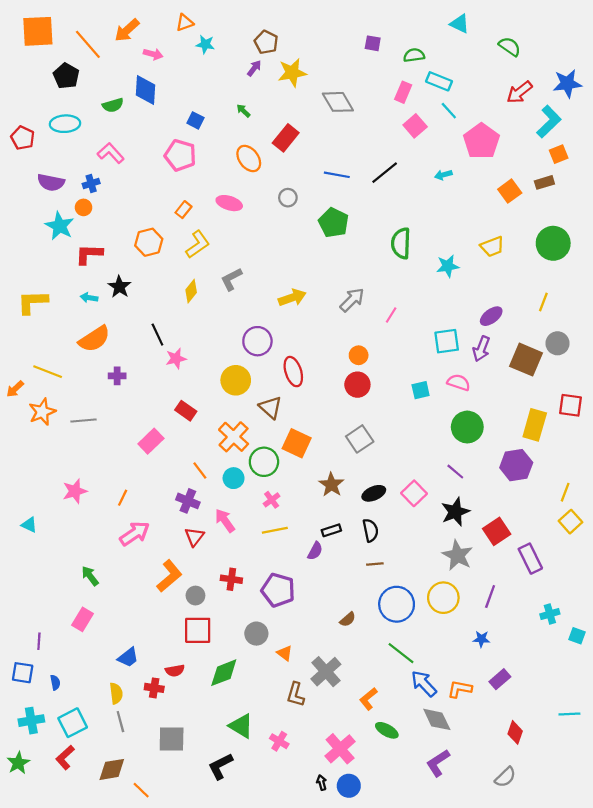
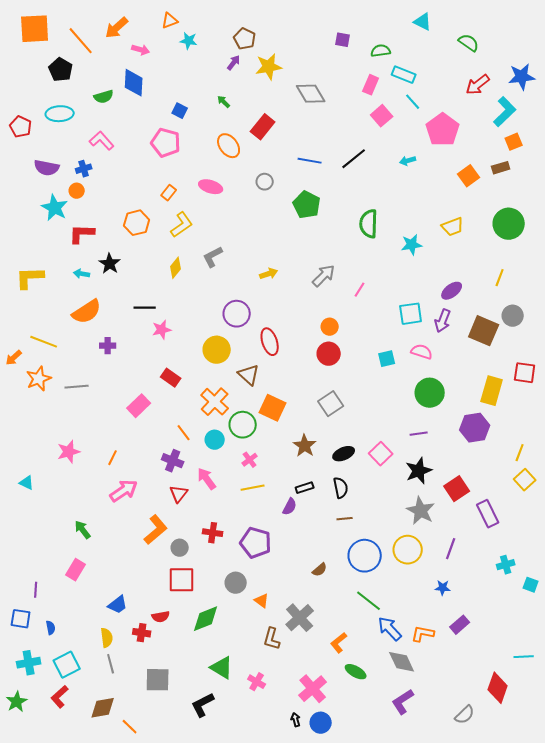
yellow arrow: (292, 298) -> (269, 274), size x0.7
black line: (157, 335) -> (145, 308), turned -65
purple line: (455, 472) -> (419, 434), turned -48
red diamond: (515, 732) -> (498, 688), moved, size x1.4

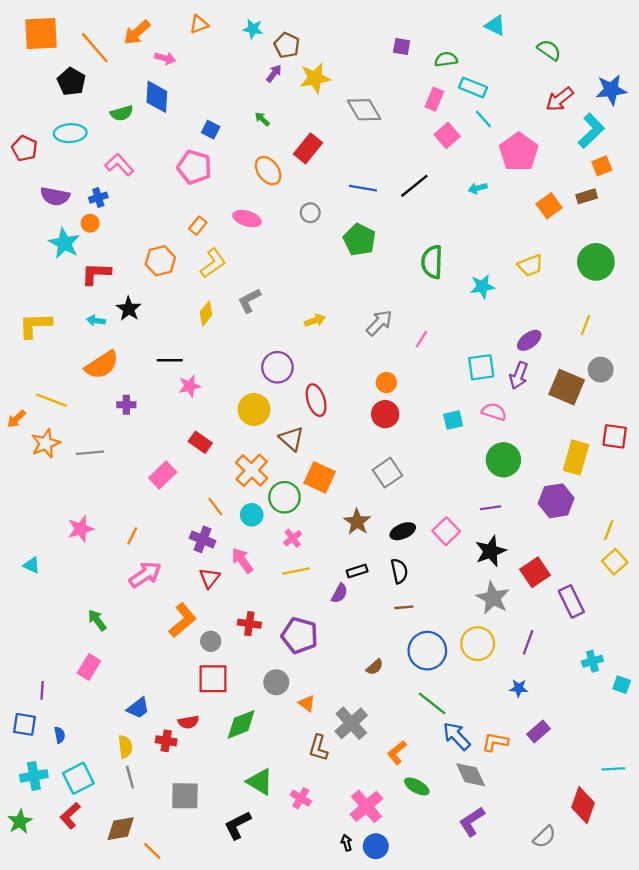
cyan star: (189, 41) -> (253, 29), moved

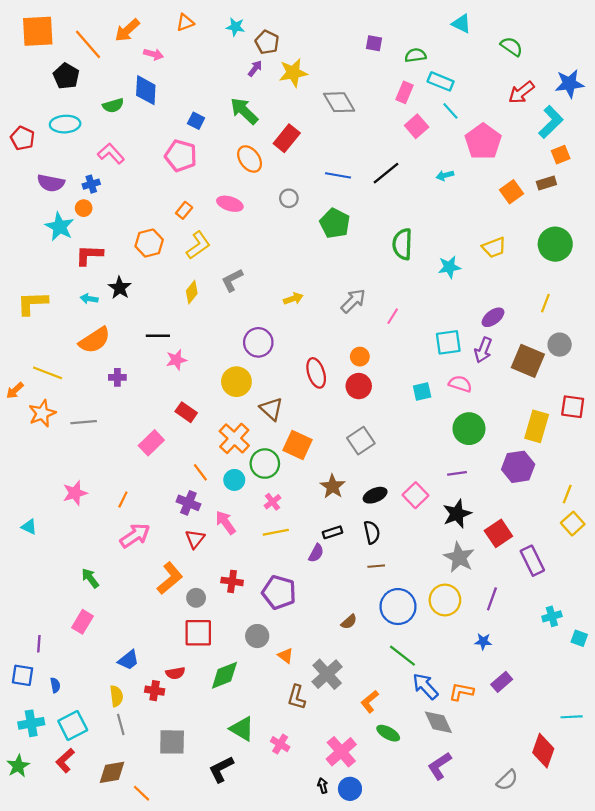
green arrow: (262, 119) -> (244, 111), size x2.0
red ellipse: (316, 400) -> (316, 373), moved

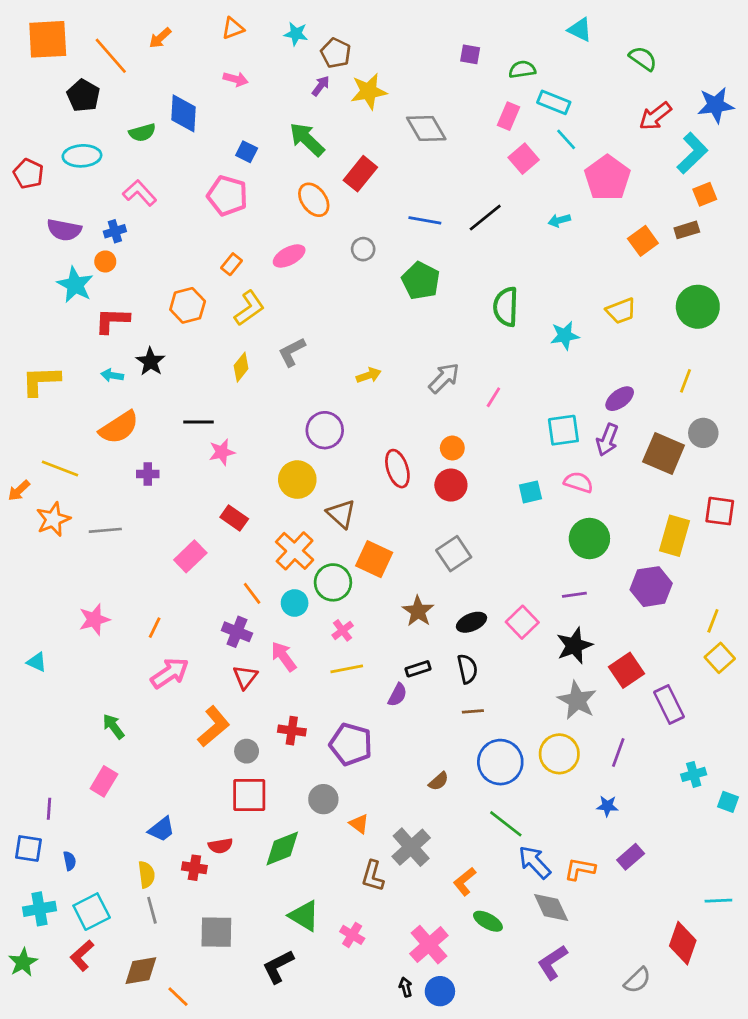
orange arrow: (127, 30) -> (160, 38), size x0.7
pink arrow: (153, 54) -> (236, 79), moved
pink ellipse: (230, 204) -> (289, 256), turned -45

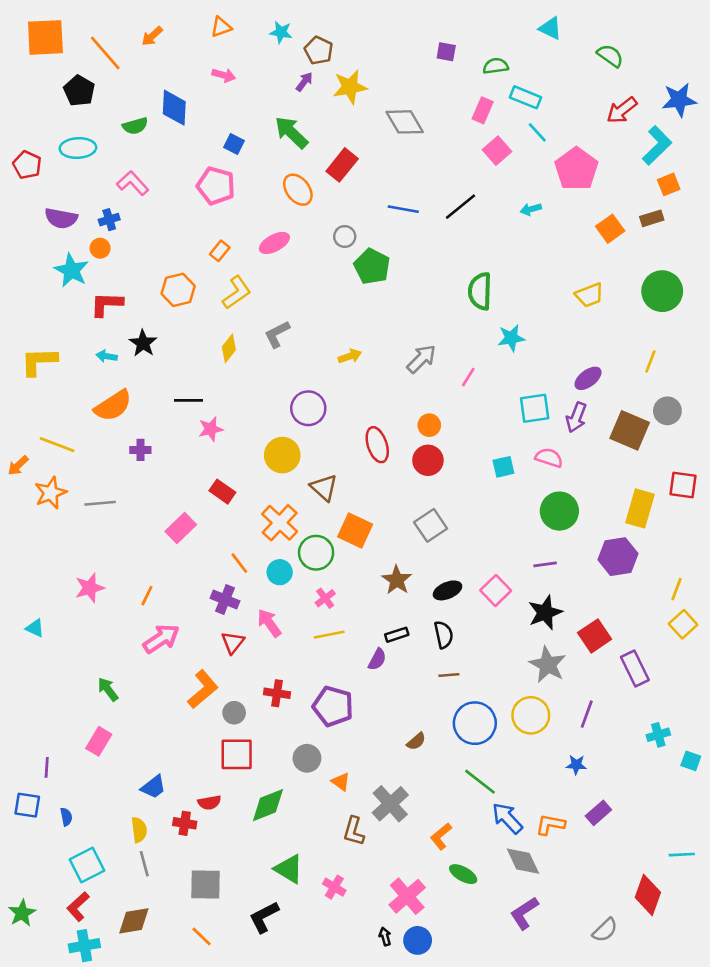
green pentagon: (421, 281) -> (372, 266), moved
cyan star: (565, 336) -> (511, 338), moved
cyan cross: (39, 909) -> (84, 946), moved
orange line: (178, 997) -> (202, 937), moved

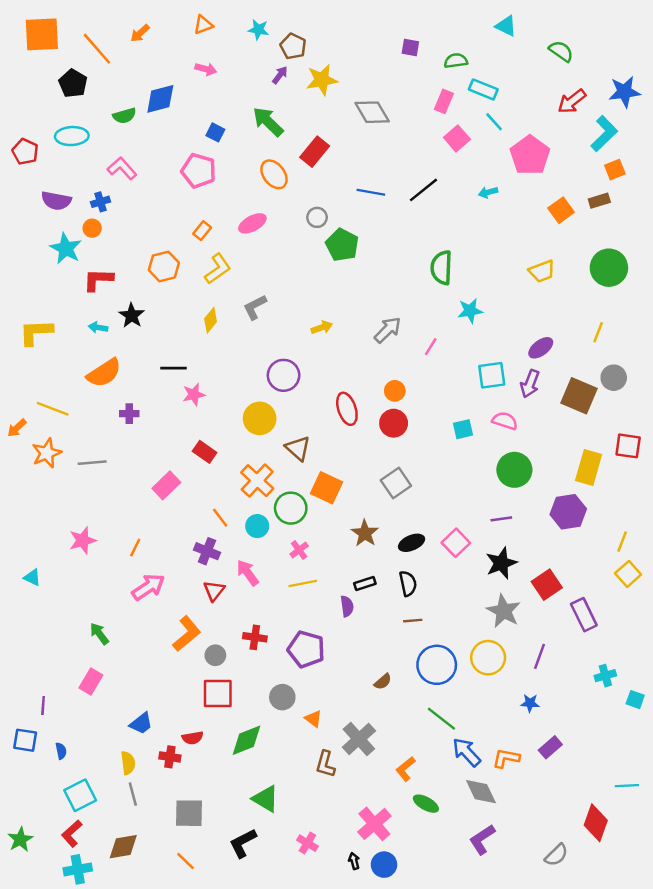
blue diamond: (174, 108) -> (160, 99), turned 72
purple semicircle: (377, 659) -> (347, 606), turned -36
pink cross: (334, 887) -> (307, 843), moved

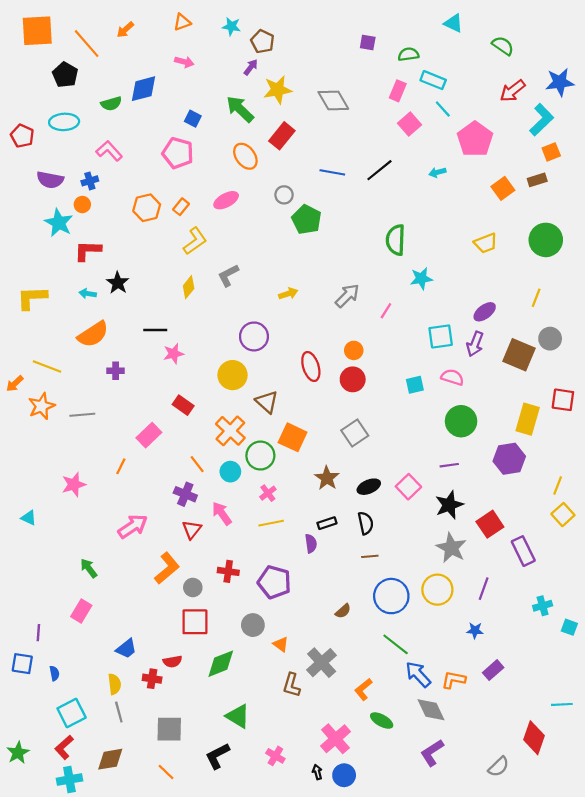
yellow star: (322, 80) -> (278, 90), moved
orange hexagon: (164, 266) -> (147, 208), moved
orange line: (135, 548) -> (121, 466), moved

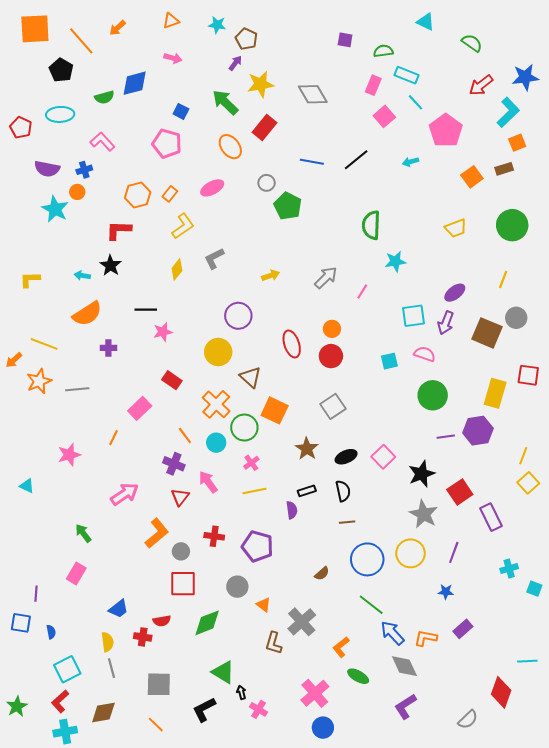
red L-shape: (88, 251) -> (119, 230), moved
yellow L-shape: (32, 298) -> (30, 280), size x0.7
purple line: (449, 465) -> (446, 437), moved
black arrow: (317, 772) -> (241, 692), moved

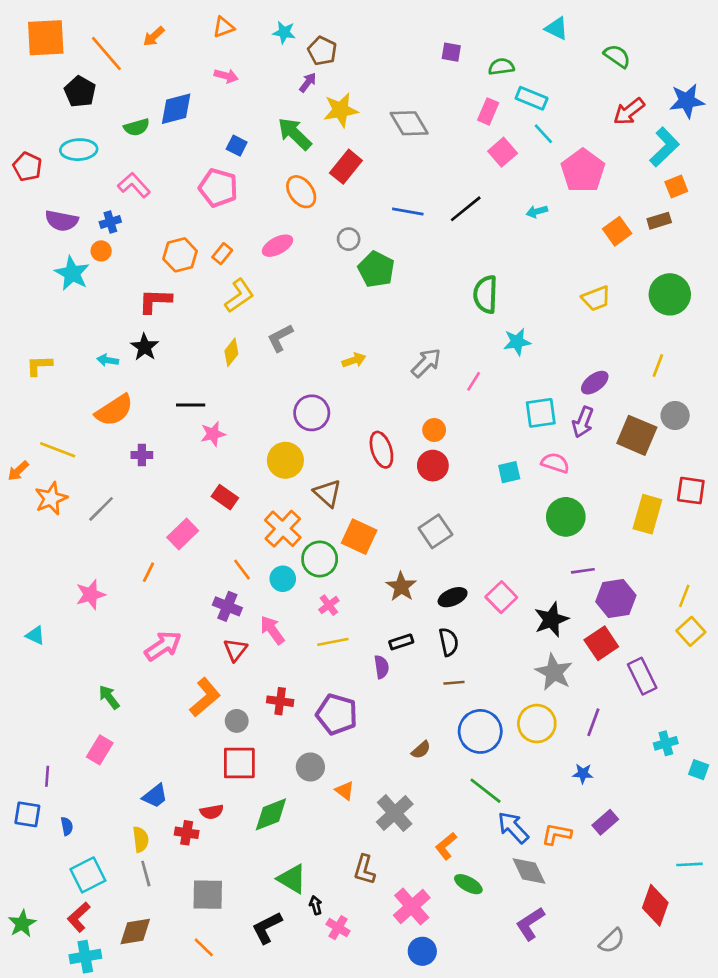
gray line: (77, 389) -> (101, 509), turned -40
purple hexagon: (478, 431) -> (616, 598), moved
brown L-shape: (274, 643) -> (364, 870), moved

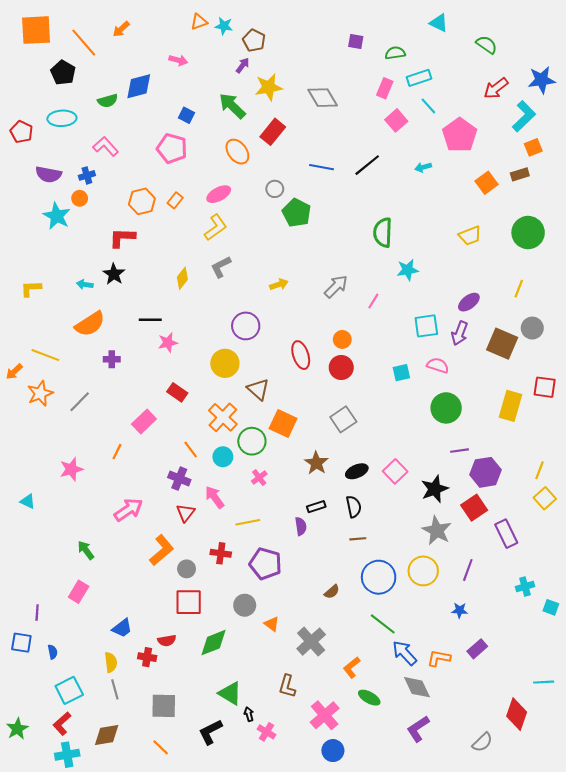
orange triangle: (224, 27) -> (199, 22), moved
cyan rectangle: (532, 98) -> (419, 78), turned -40
yellow L-shape: (239, 296) -> (216, 227), moved
yellow line: (333, 642) -> (248, 522), moved

